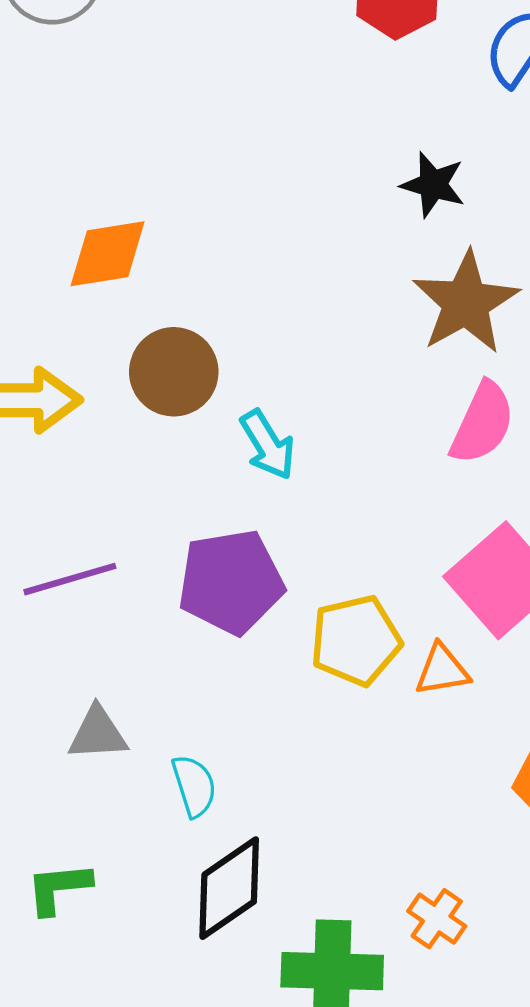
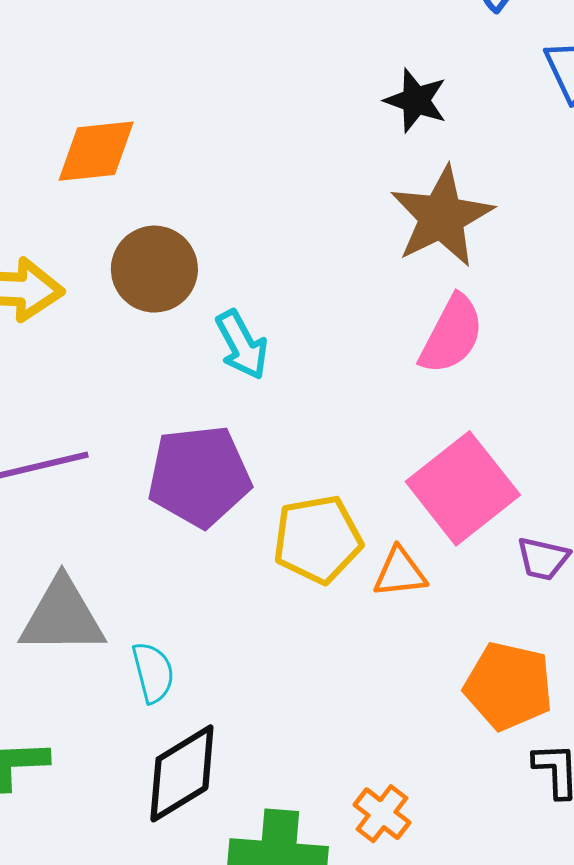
gray triangle: (98, 734) -> (62, 617), size x1.5

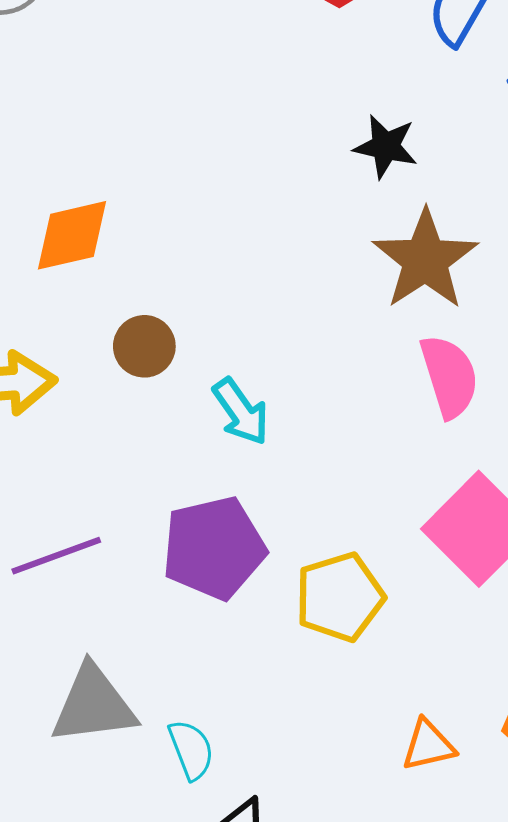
brown circle: (154, 269) -> (144, 346), size x0.7
pink semicircle: (452, 335) -> (449, 376), turned -38
orange triangle: (400, 572) -> (428, 745), moved

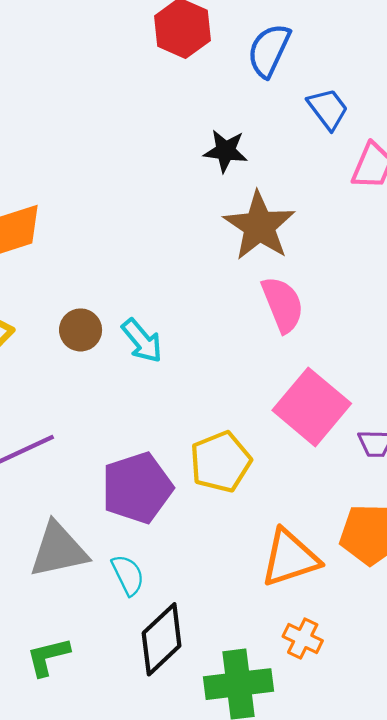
brown circle: (144, 346) -> (81, 330), moved
purple pentagon: (214, 548) -> (137, 488), moved
orange triangle: (428, 745) -> (290, 558), size x1.6

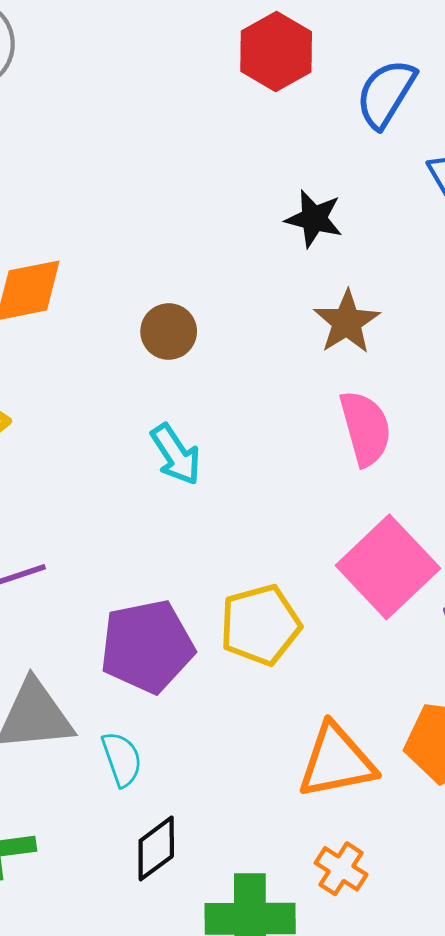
brown star: (259, 226) -> (347, 322), size x0.7
brown circle: (81, 330) -> (169, 331), moved
black diamond: (162, 639) -> (156, 848), size x0.7

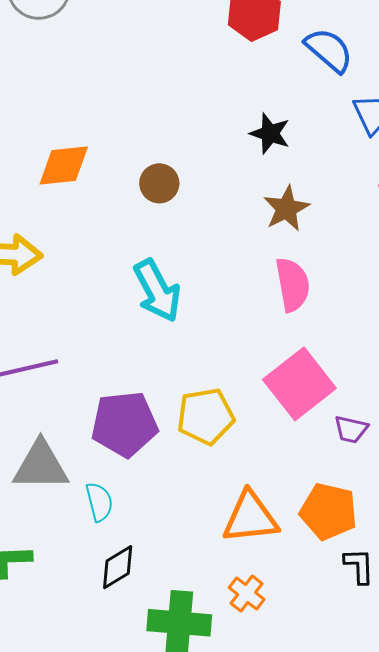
blue semicircle: (386, 94) -> (329, 50), turned 94
brown circle: (169, 331) -> (159, 183), moved
cyan arrow: (176, 454) -> (157, 291), size x1.4

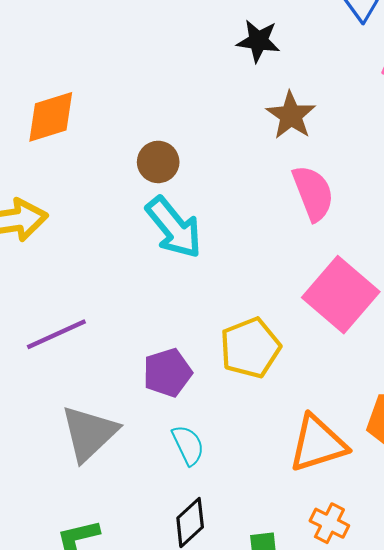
brown circle: (159, 183) -> (158, 162), moved
purple pentagon: (124, 424) -> (167, 373), size x0.7
gray triangle: (41, 466) -> (89, 433), turned -32
cyan semicircle: (99, 502) -> (188, 445), moved

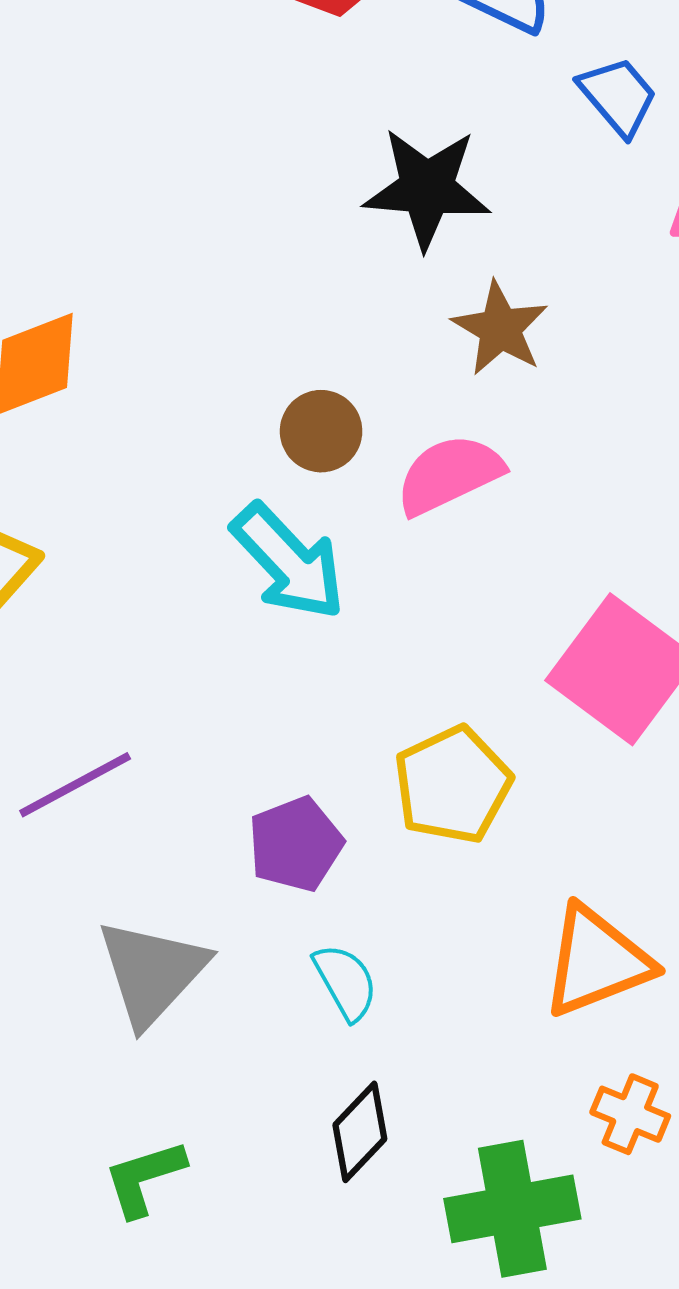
black star: (258, 41) -> (427, 188), size x1.5
brown circle: (158, 162) -> (321, 431), moved
pink semicircle: (313, 193) -> (449, 475), moved, turned -90

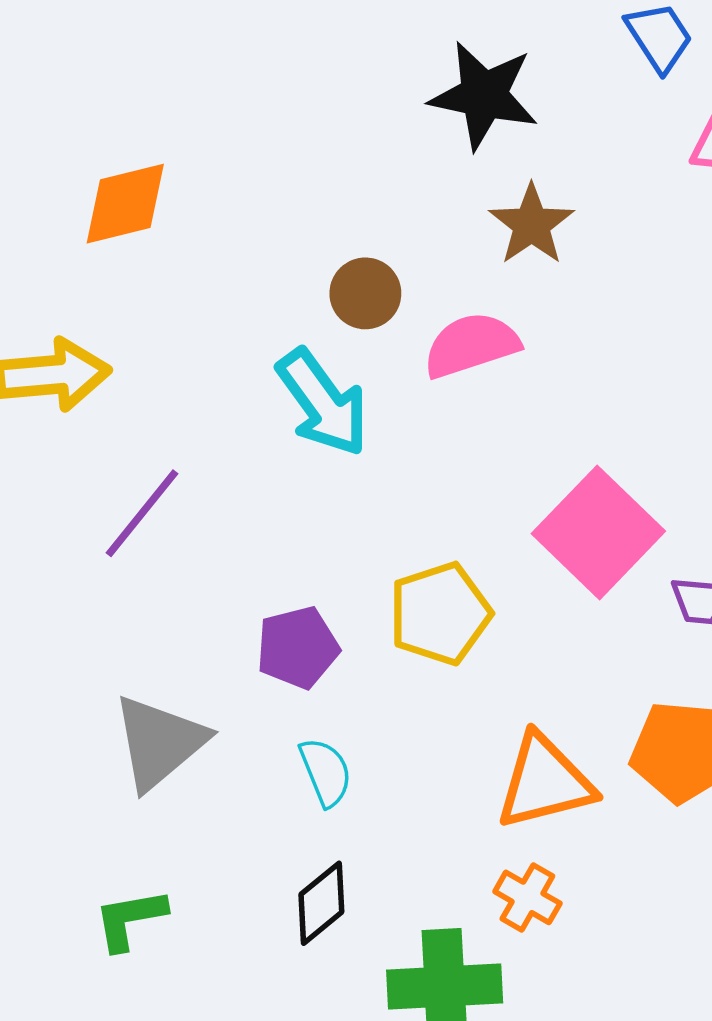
purple line: (75, 785) -> (142, 513), moved, turned -30
orange cross: (630, 1114) -> (527, 897), moved

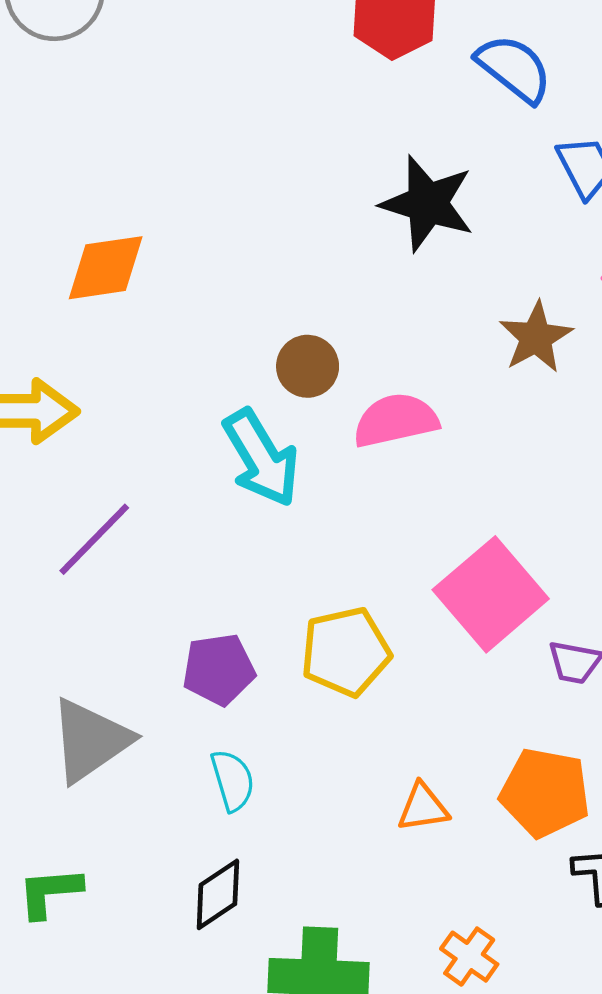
brown star: (531, 225) -> (536, 337), moved
orange triangle: (545, 782) -> (423, 807), size x0.6
orange cross: (527, 897) -> (469, 957), moved

